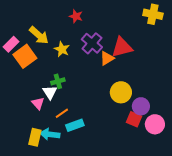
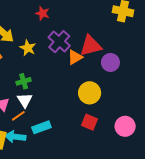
white triangle: (50, 92) -> (25, 100), moved
purple circle: (141, 106) -> (110, 62), moved
orange line: (62, 113) -> (18, 116), moved
red square: (134, 119) -> (90, 122), moved

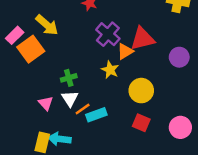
yellow star: (28, 48) -> (110, 70), moved
purple circle: (110, 62) -> (179, 57), moved
orange line: (18, 116) -> (83, 109), moved
cyan rectangle: (41, 127) -> (96, 115), moved

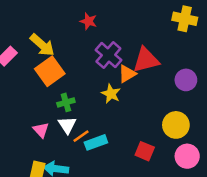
orange square: (31, 49) -> (50, 71), moved
yellow circle: (141, 91) -> (176, 125), moved

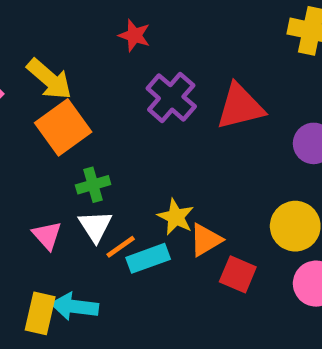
orange triangle: (127, 74) -> (206, 240), moved
yellow star: (111, 94) -> (176, 217), moved

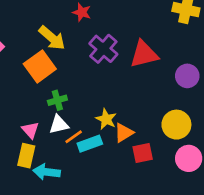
yellow arrow: (49, 79) -> (52, 38), moved
white triangle: (95, 226) -> (59, 125), turned 50
red square: (238, 274) -> (143, 153), turned -35
yellow rectangle: (40, 313) -> (26, 156), moved

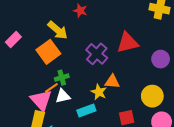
purple cross: (103, 49) -> (97, 54), moved
pink triangle: (30, 130) -> (41, 100), size x1.6
orange triangle: (124, 133) -> (112, 82), moved, turned 35
orange line: (74, 137) -> (51, 88), moved

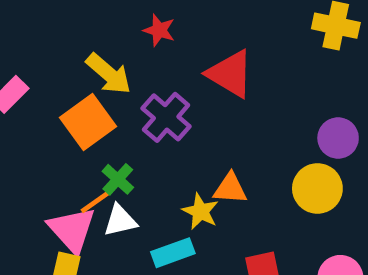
red triangle: (128, 43) -> (230, 74), moved, turned 45
purple cross: (97, 54) -> (166, 117), moved
green cross: (62, 78) -> (118, 179), turned -32
yellow circle: (152, 96) -> (317, 188), moved

